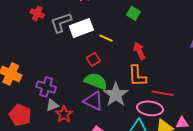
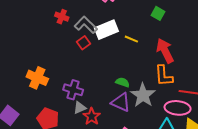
gray L-shape: (61, 23) -> (86, 25), turned 65
red arrow: (139, 51) -> (165, 51), size x1.4
red square: (93, 59) -> (83, 43), moved
green semicircle: (96, 81) -> (122, 82), size x0.6

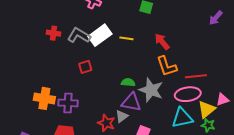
red square: (83, 43) -> (85, 67), moved, turned 32
red arrow: (165, 51) -> (162, 42), size x0.7
purple cross: (73, 90) -> (68, 103), moved
gray triangle: (80, 108) -> (122, 116), moved

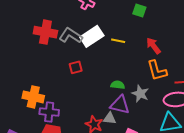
red cross: (53, 33) -> (45, 32), size x1.6
gray star: (151, 90) -> (140, 94), size x0.7
purple cross: (68, 103) -> (49, 112), moved
gray triangle: (122, 116) -> (110, 118), turned 40

